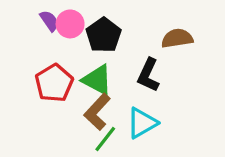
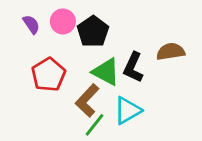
purple semicircle: (49, 21) -> (31, 24), moved
brown semicircle: (177, 38) -> (171, 52), moved
green triangle: (97, 80) -> (106, 72), moved

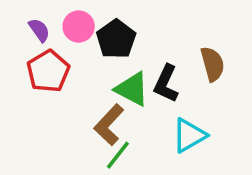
brown semicircle: (171, 52) -> (212, 64), turned 84
red pentagon: (48, 75) -> (48, 71), moved
cyan triangle: (127, 110) -> (189, 135), moved

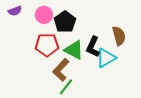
purple semicircle: (39, 30) -> (15, 11), moved, turned 104
red pentagon: (48, 71) -> (47, 45), moved, turned 30
cyan triangle: (189, 135) -> (106, 58), moved

